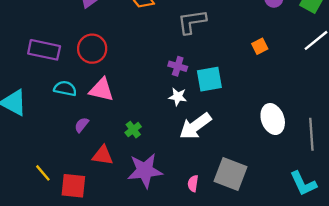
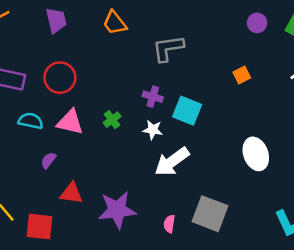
cyan square: (209, 79) -> (187, 111), turned 32
green cross: (133, 130) -> (112, 120), moved

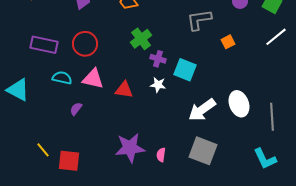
gray L-shape: (168, 48) -> (199, 20), moved
green cross: (112, 120) -> (141, 39), moved, size x1.5
white arrow: (172, 162) -> (202, 110), moved
red triangle: (71, 193) -> (124, 90), moved
pink semicircle: (169, 224) -> (161, 155), moved

